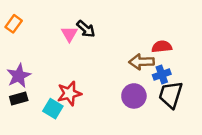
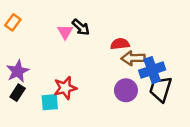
red semicircle: (162, 47) -> (120, 44), moved
blue cross: (162, 74) -> (152, 70), size x1.5
black rectangle: (19, 99) -> (18, 93), turned -42
cyan square: (53, 109) -> (50, 102), turned -36

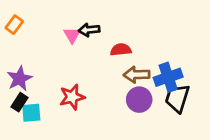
black arrow: (81, 27) -> (89, 30), turned 132
red semicircle: (120, 44) -> (121, 50), moved
brown arrow: (133, 58) -> (137, 75), moved
cyan square: (50, 102) -> (31, 113), moved

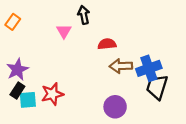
black arrow: (89, 30) -> (84, 15), moved, turned 84
red star: (72, 97) -> (52, 94), moved
purple circle: (139, 100) -> (115, 107), moved

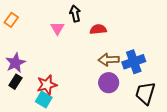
red semicircle: (107, 44) -> (98, 29), moved
black trapezoid: (157, 87) -> (145, 93), moved
cyan square: (28, 100) -> (44, 99), moved, turned 35
purple circle: (115, 107) -> (109, 83), moved

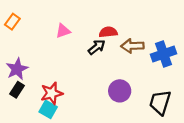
black arrow: (75, 14) -> (97, 47), moved, turned 63
pink triangle: (57, 28) -> (63, 31), turned 40
brown arrow: (109, 60) -> (132, 46), moved
blue cross: (134, 62) -> (164, 54), moved

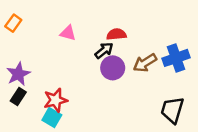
pink triangle: (63, 31) -> (68, 33), turned 35
brown arrow: (132, 46) -> (145, 63), moved, turned -30
purple circle: (120, 91) -> (113, 68), moved

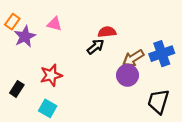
pink triangle: (68, 33) -> (54, 24), moved
purple circle: (113, 68) -> (128, 75), moved
purple star: (18, 74) -> (25, 36), moved
red star: (56, 100) -> (51, 75), moved

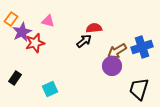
red star: (51, 75) -> (35, 43), moved
cyan square: (48, 108) -> (50, 89), moved, turned 35

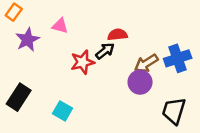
orange rectangle: (11, 19) -> (14, 12), moved
red star: (35, 43) -> (82, 62), moved
black rectangle: (15, 78) -> (19, 97), size x1.5
cyan square: (50, 89) -> (62, 111), turned -35

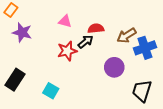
pink triangle: (60, 26) -> (65, 21), moved
purple star: (27, 40) -> (22, 32), turned -30
brown arrow: (146, 63) -> (127, 36), moved

